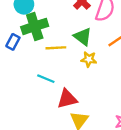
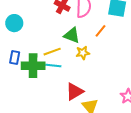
green cross: (35, 26) -> (33, 66), moved, turned 35
cyan line: (46, 79) -> (53, 66), moved

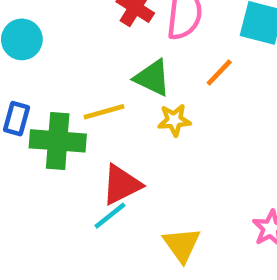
cyan line: (53, 66) -> (110, 216), moved, turned -49
red triangle: (75, 92) -> (121, 185), moved

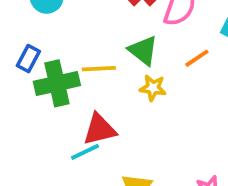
green cross: (58, 141) -> (57, 83), turned -30

